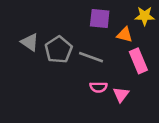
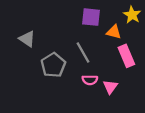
yellow star: (145, 16) -> (132, 15), turned 30
gray pentagon: (59, 50) -> (53, 65), moved
gray line: (91, 57) -> (83, 53), turned 40

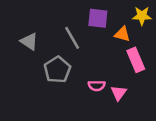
yellow star: (132, 15) -> (142, 16), turned -30
gray line: (83, 53) -> (72, 38), moved

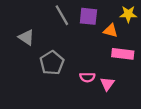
gray line: (72, 38) -> (62, 15), moved
pink rectangle: (136, 60) -> (123, 54), turned -60

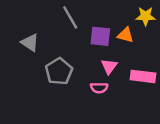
purple square: (88, 16) -> (100, 36), moved
pink rectangle: (123, 54) -> (143, 76), moved
pink triangle: (107, 84) -> (109, 66), moved

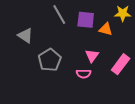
purple square: (100, 36) -> (86, 20), moved
pink rectangle: (143, 76) -> (121, 64), turned -60

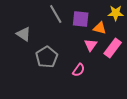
pink triangle: (92, 56) -> (91, 45), moved
pink rectangle: (121, 64) -> (113, 48), moved
pink semicircle: (84, 74) -> (79, 70), turned -56

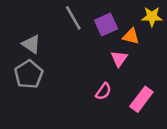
purple square: (81, 19) -> (106, 25), turned -30
pink rectangle: (113, 48) -> (141, 99), moved
gray pentagon: (47, 57) -> (29, 74), moved

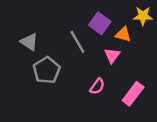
gray line: (73, 18) -> (77, 42), moved
purple square: (106, 25) -> (100, 23), turned -30
gray pentagon: (29, 74) -> (47, 70), moved

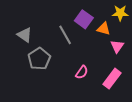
pink triangle: (112, 55) -> (117, 46), moved

